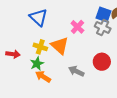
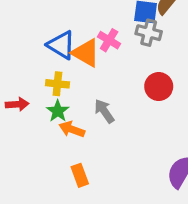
blue triangle: (38, 17) -> (61, 45), moved
orange triangle: (60, 46) -> (86, 53), moved
gray arrow: (76, 71) -> (104, 111), moved, turned 42

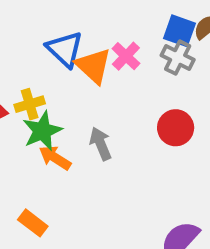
yellow cross: (57, 84) -> (30, 104), moved, turned -35
green star: (58, 111) -> (42, 131), size x1.4
orange rectangle: (80, 175) -> (33, 223), moved, turned -45

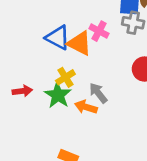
yellow cross: (30, 104) -> (65, 77), moved
orange arrow: (55, 158) -> (86, 107), moved

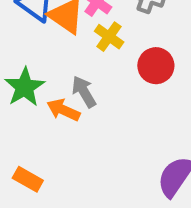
yellow cross: (65, 77) -> (109, 37), moved, turned -30

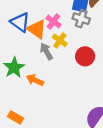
gray arrow: (84, 92) -> (46, 51), moved

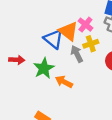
blue triangle: (20, 22) -> (53, 39), moved
yellow cross: (60, 40) -> (91, 44), turned 32

